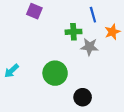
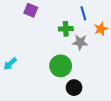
green circle: (55, 73) -> (61, 66), moved

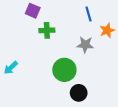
green cross: (66, 29) -> (47, 30), moved

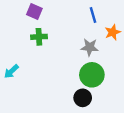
green cross: (47, 30) -> (39, 37), moved
green circle: (64, 70) -> (92, 75), moved

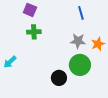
orange star: (113, 32) -> (98, 44), moved
black circle: (83, 98) -> (59, 78), moved

